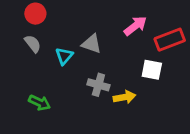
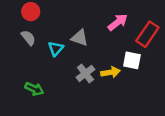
red rectangle: (170, 40) -> (147, 34), turned -35
gray cross: (98, 85) -> (85, 73), turned 36
yellow arrow: (124, 97) -> (110, 72), moved

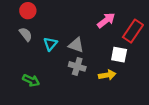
gray triangle: (80, 38) -> (76, 45), moved
yellow arrow: (110, 72) -> (107, 75), moved
gray cross: (85, 73) -> (77, 66), turned -35

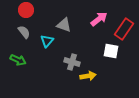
gray triangle: (76, 45) -> (64, 25), moved
yellow arrow: (107, 75) -> (88, 76), moved
green arrow: (31, 80) -> (18, 60), moved

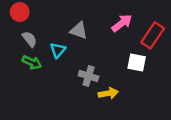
red circle: (26, 10) -> (20, 12), moved
green arrow: (18, 60) -> (32, 62), moved

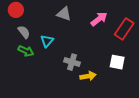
gray triangle: (79, 30) -> (64, 14), moved
white square: (137, 62) -> (117, 62), moved

